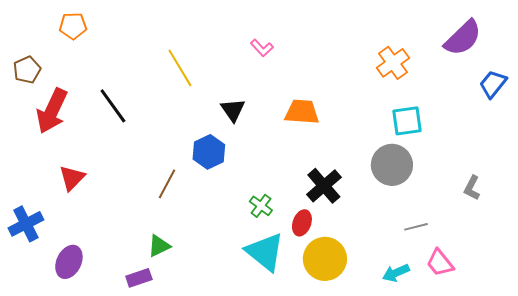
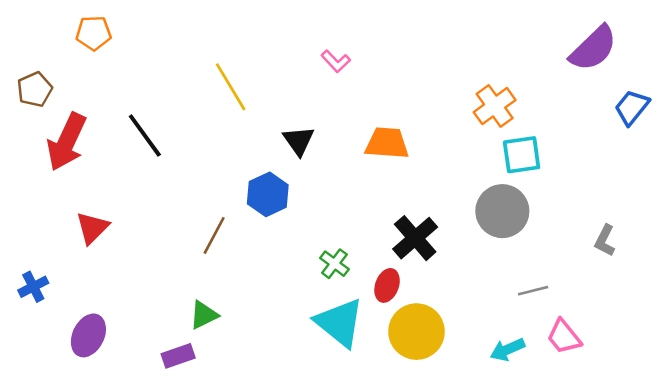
orange cross: (393, 63) -> (495, 106), moved
blue cross: (26, 224) -> (33, 287), size x0.7

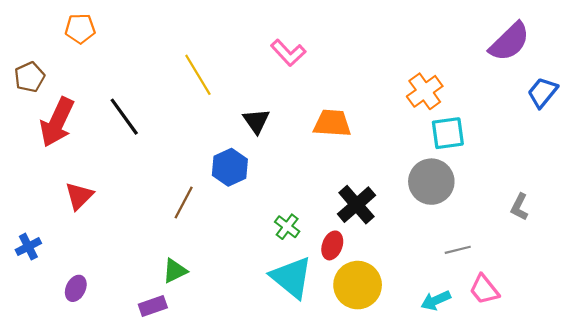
pink L-shape: (336, 61) -> (288, 53), size x1.4
purple ellipse: (88, 335) -> (76, 288), size x0.7

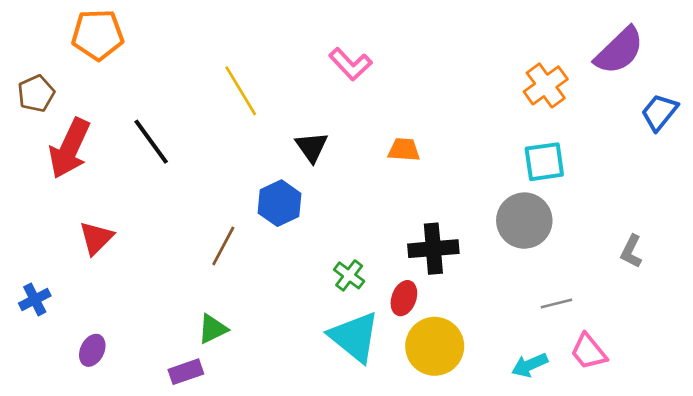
orange pentagon: (80, 29) -> (98, 35), size x1.4
orange cross: (425, 91) -> (546, 85), moved
orange trapezoid: (332, 123) -> (404, 150), size x0.7
black cross: (356, 205) -> (433, 249), turned 36

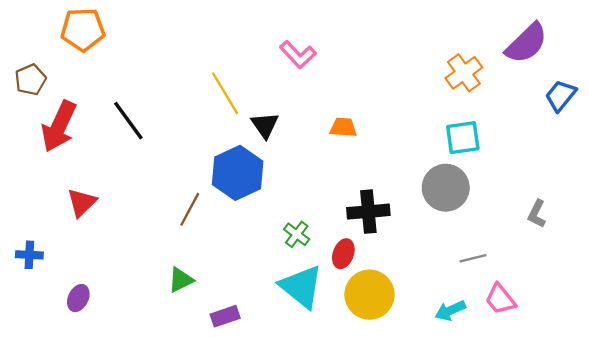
yellow line: (241, 91) -> (225, 93), moved
blue hexagon: (280, 203) -> (238, 173), size x1.4
blue cross: (35, 299) -> (29, 255), turned 30
purple rectangle: (186, 372) -> (225, 316), moved

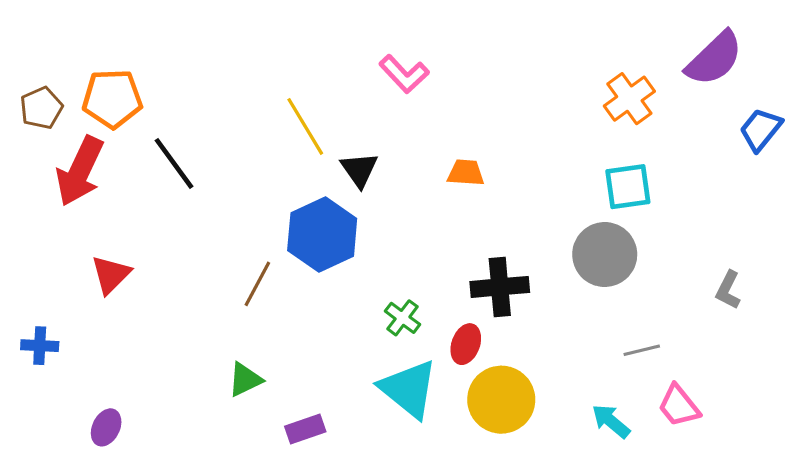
orange pentagon: (83, 30) -> (112, 99), moved
purple ellipse: (78, 298) -> (106, 427), moved
cyan arrow: (450, 311) -> (611, 421), turned 64

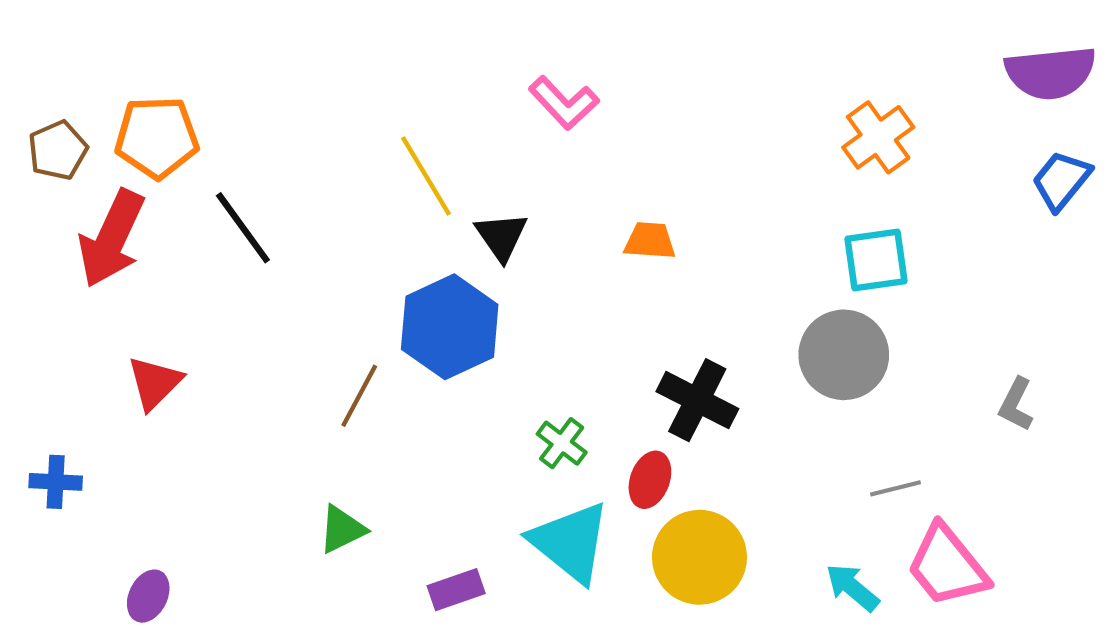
purple semicircle: (714, 59) -> (1051, 73), moved, turned 38
black cross: (500, 287) -> (697, 400), turned 32
pink trapezoid: (679, 406) -> (947, 566), size x1.4
purple rectangle: (305, 429) -> (456, 590), moved

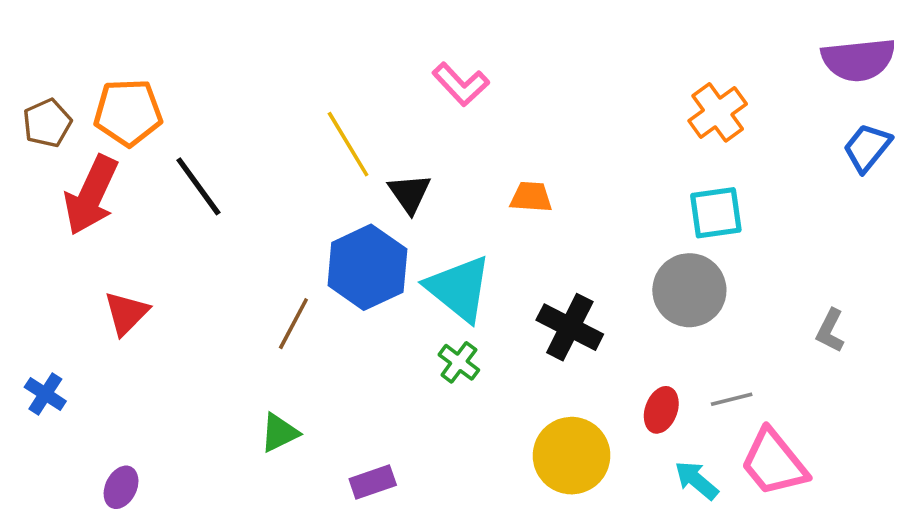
red ellipse: (650, 480) -> (661, 410), moved
blue cross: (56, 482) -> (45, 394), turned 30
cyan triangle: (570, 542) -> (459, 288), moved

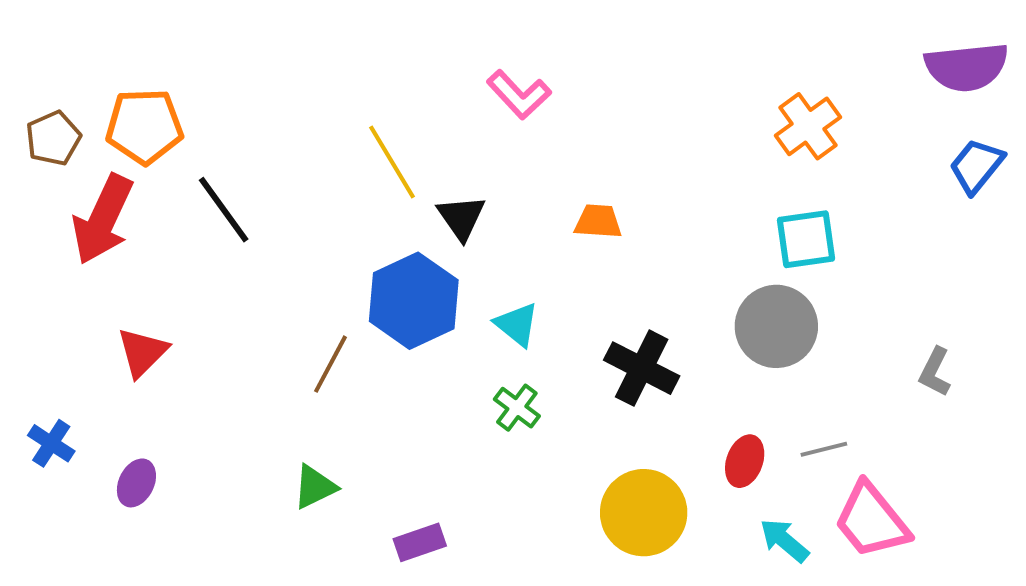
cyan triangle: (459, 288) -> (517, 324), size x0.6
purple ellipse: (121, 487) -> (136, 483), moved

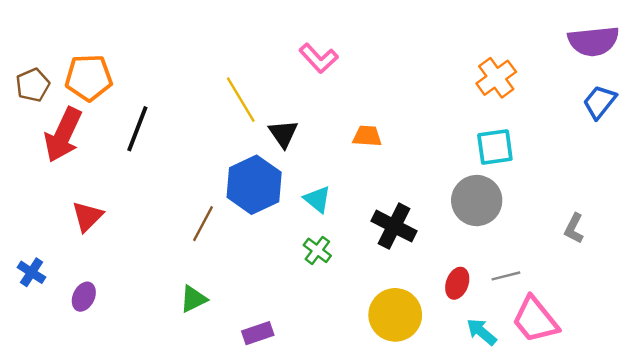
black line: (224, 210) -> (137, 129), turned 57

